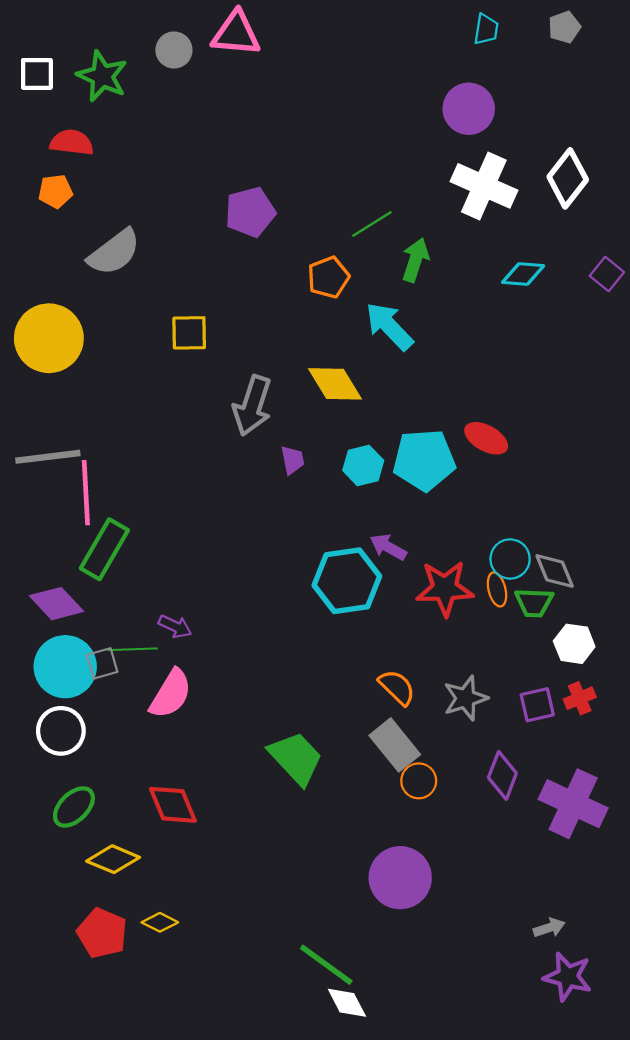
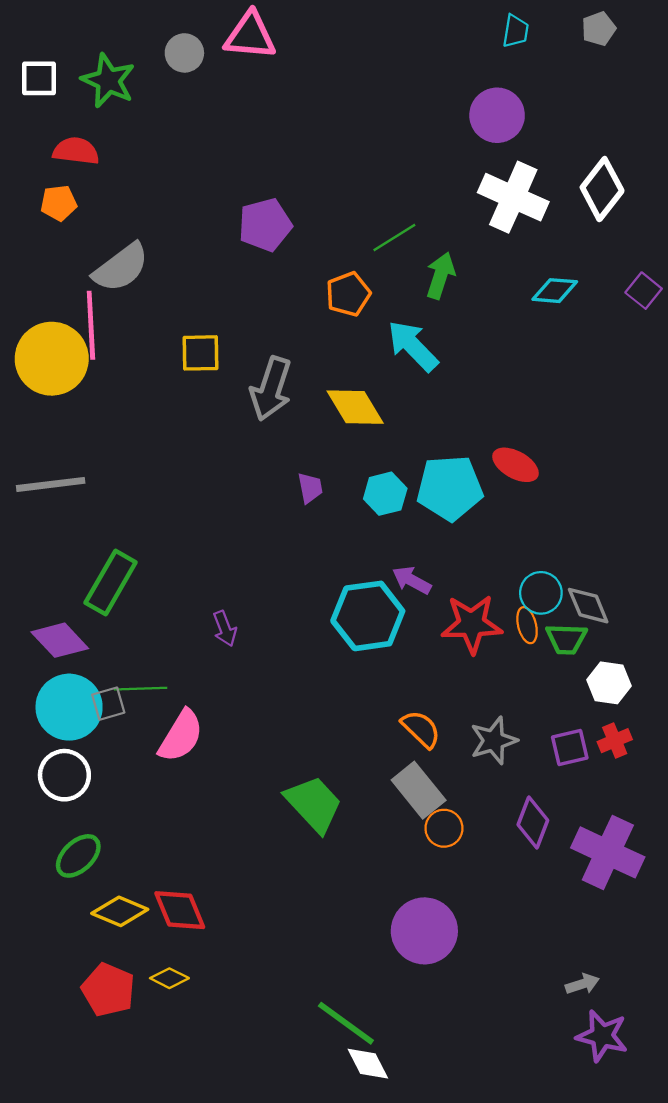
gray arrow: (252, 406) -> (271, 389), moved
pink line: (86, 493) -> (91, 325), moved
purple arrow: (175, 626) -> (225, 629), moved, turned 44
red diamond: (173, 805) -> (180, 910), moved

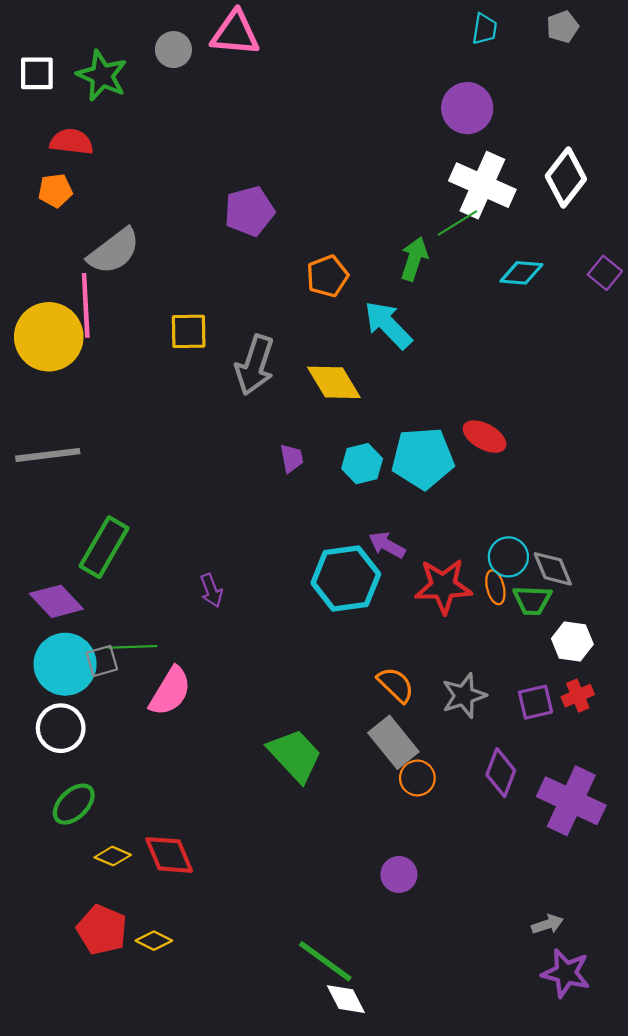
green line: (394, 238) -> (457, 223), moved
yellow diamond: (120, 911) -> (113, 856), size x0.7
purple circle: (424, 931) -> (399, 874), size x0.6
yellow diamond: (169, 978) -> (154, 941), moved

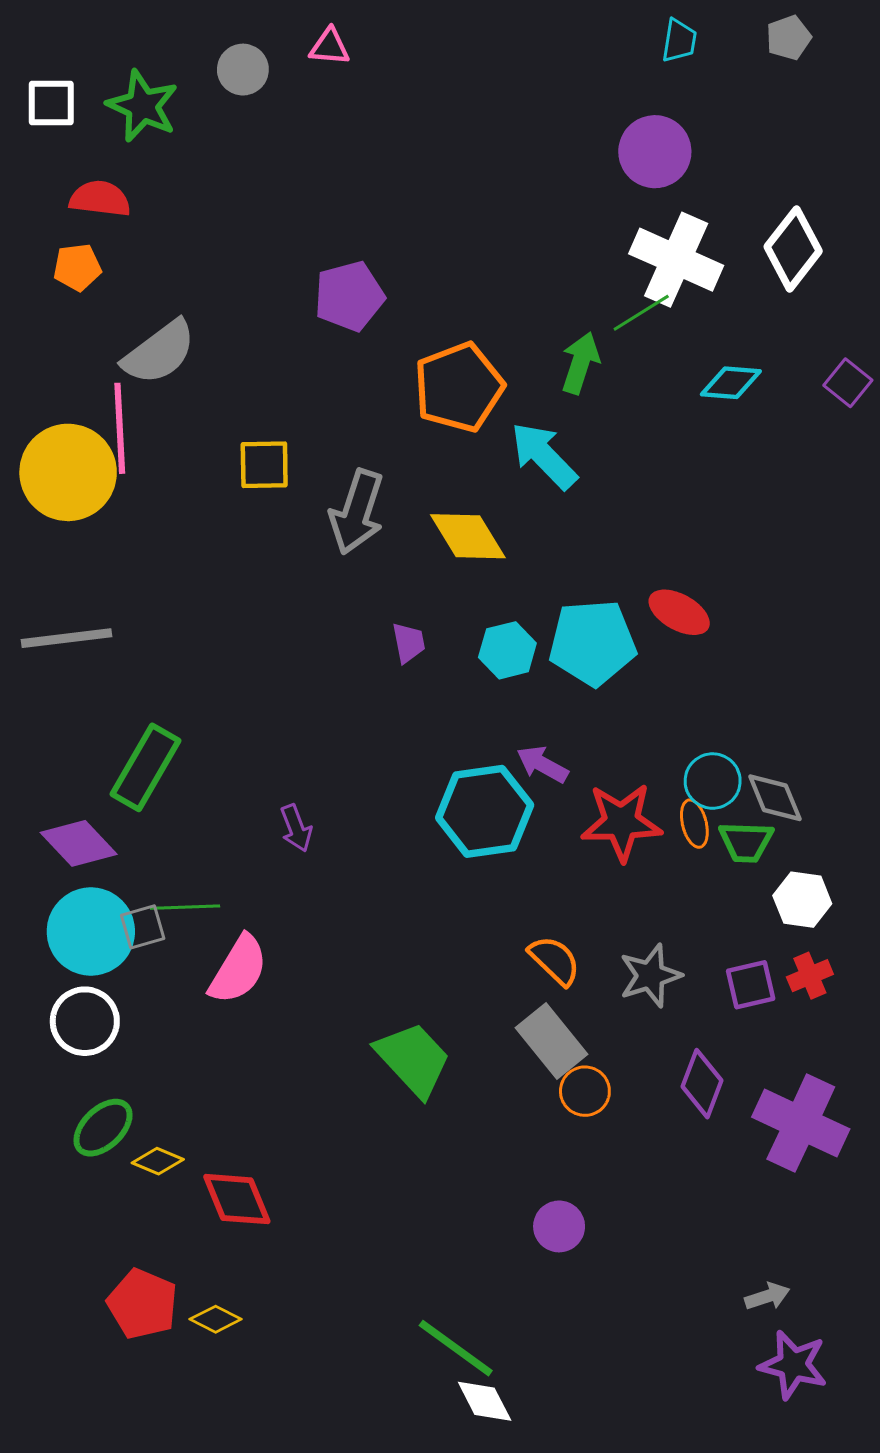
pink triangle: (235, 33) -> (330, 47), size x0.6
orange pentagon: (327, 276) -> (459, 387), size x1.5
yellow diamond: (113, 856) -> (158, 1161), moved

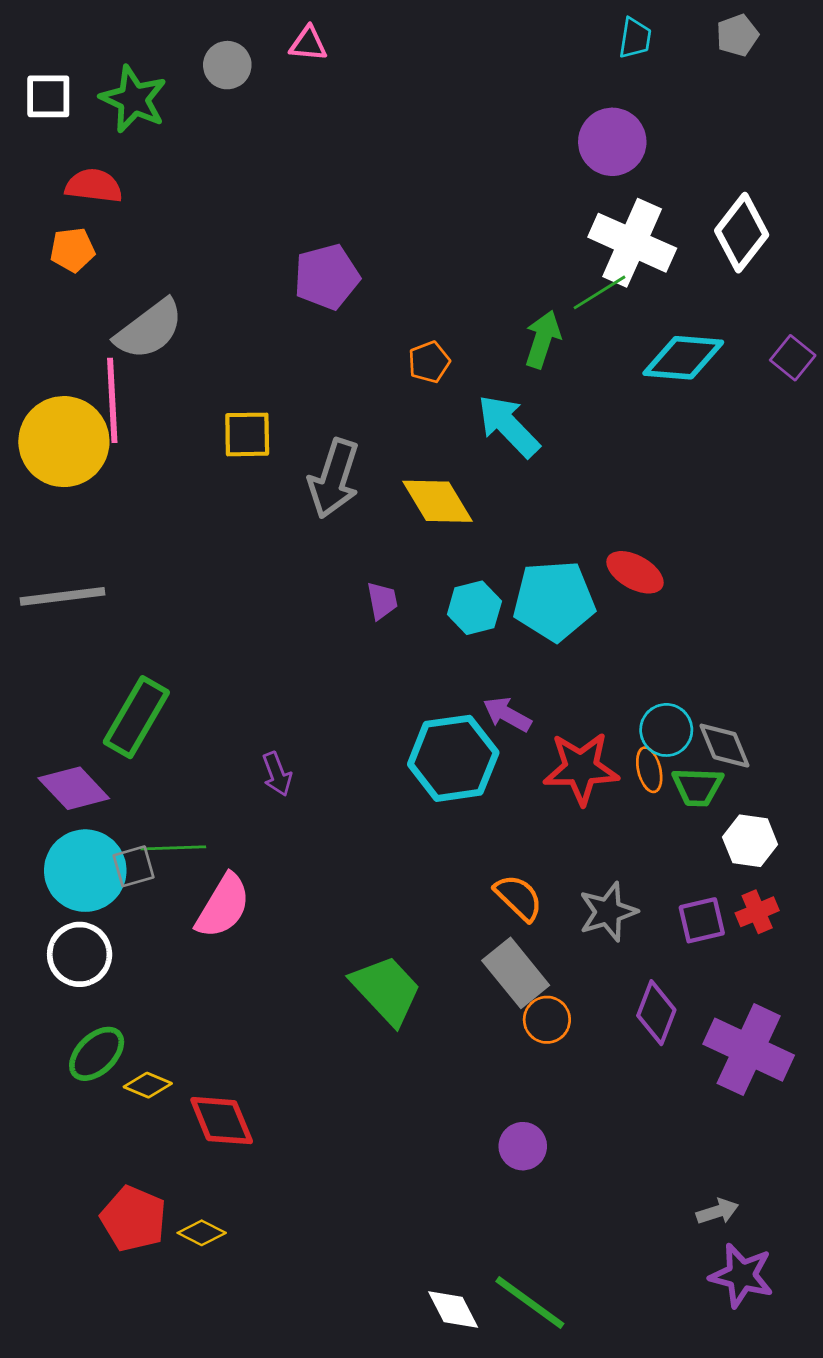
cyan diamond: (731, 383) -> (683, 358), size x1.4
orange pentagon: (459, 387) -> (429, 362), size x0.5
green line: (456, 1348) -> (530, 1302), moved

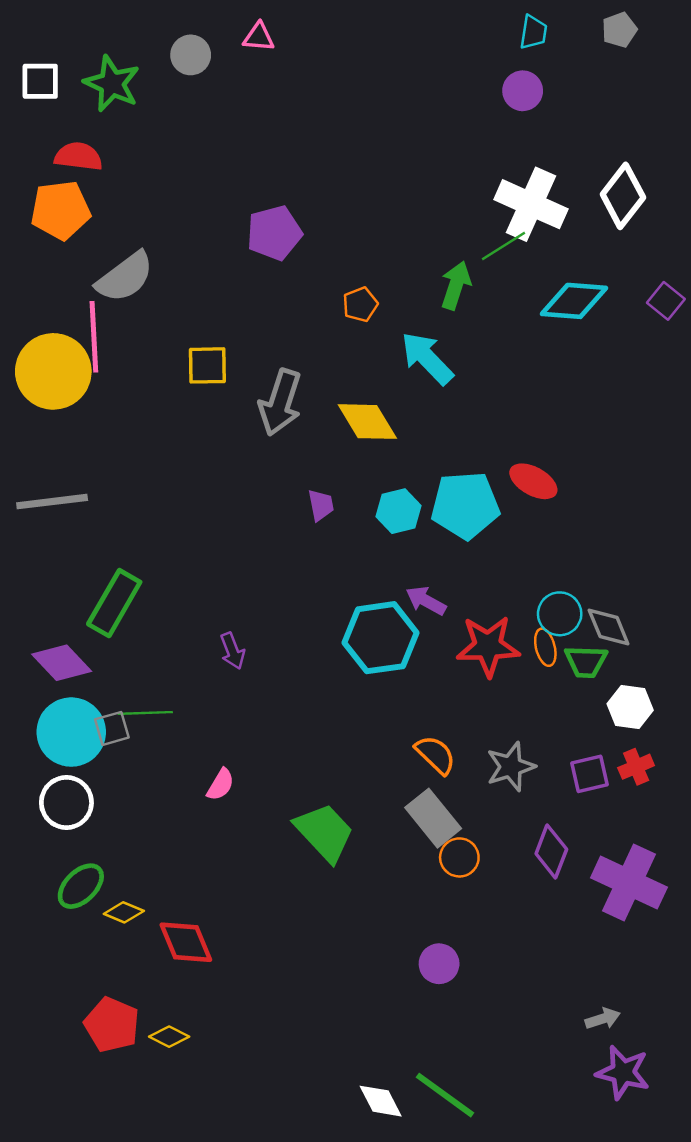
purple circle: (612, 142) -> (523, 91), moved, size x0.7
orange pentagon: (72, 250) -> (60, 210), size x1.6
pink semicircle: (223, 906) -> (221, 785), moved, size x0.6

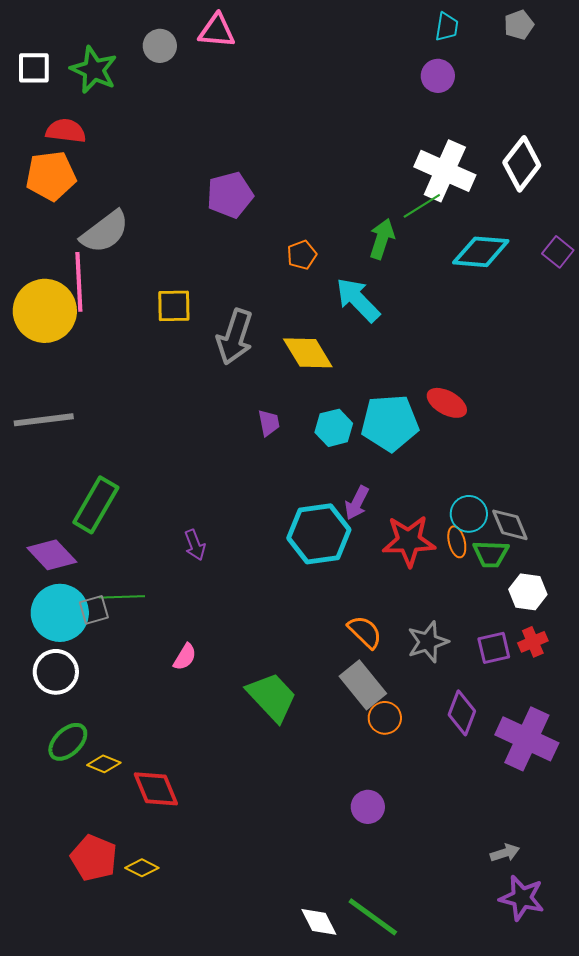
pink triangle: (259, 37) -> (217, 31), size x1.4
purple arrow: (426, 601) -> (357, 503), turned -92

